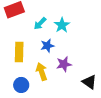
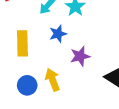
yellow arrow: (42, 72) -> (53, 80), moved

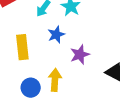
yellow arrow: (53, 80) -> (55, 80), turned 30

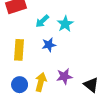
purple star: (80, 55) -> (64, 76), moved

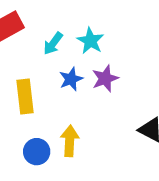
purple star: (64, 76) -> (105, 78), moved

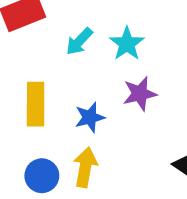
blue star: (71, 79) -> (90, 117), moved

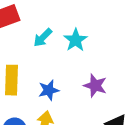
purple star: (140, 94) -> (95, 86), moved, turned 30

